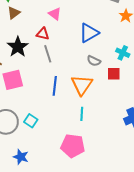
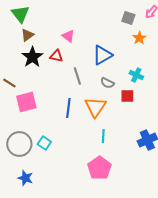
black star: (18, 47) -> (32, 57), moved
gray line: (48, 54) -> (77, 76), moved
cyan line: (82, 114) -> (103, 136), moved
pink pentagon: (73, 146) -> (99, 168), moved, turned 30
blue star: (21, 157) -> (25, 178), moved

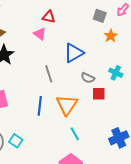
red triangle: (56, 56) -> (49, 17), moved
cyan cross: (136, 75) -> (116, 73), moved
gray semicircle: (107, 83) -> (88, 78), moved
cyan line: (103, 136) -> (75, 134), turned -32

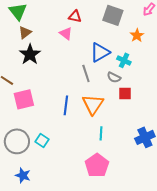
gray square: (100, 16) -> (113, 15), moved, size x1.5
cyan cross: (116, 73) -> (124, 60), moved
gray line: (49, 74) -> (86, 73), moved
cyan line: (75, 134) -> (101, 133), turned 32

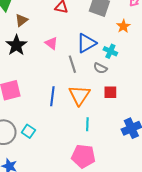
brown triangle: (25, 32) -> (21, 20), moved
pink triangle: (66, 33) -> (51, 43), moved
red square: (125, 93) -> (110, 92), moved
pink pentagon: (97, 165) -> (83, 156), turned -30

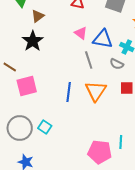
pink triangle: (51, 43) -> (81, 33), moved
blue triangle: (86, 43) -> (103, 39), turned 40
cyan line: (87, 124) -> (121, 142), moved

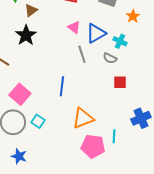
blue triangle: (103, 39) -> (96, 33), turned -40
pink square: (27, 86) -> (20, 94), moved, turned -35
orange triangle: (96, 91) -> (83, 118), moved, turned 35

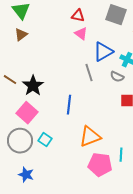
brown triangle: (31, 10) -> (21, 35), moved
pink triangle: (74, 27) -> (81, 34), moved
black star: (26, 35) -> (33, 86), moved

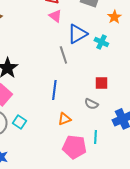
gray semicircle: (117, 77) -> (91, 104), moved
blue line: (69, 105) -> (54, 90), moved
orange triangle: (90, 137) -> (64, 119), size x0.6

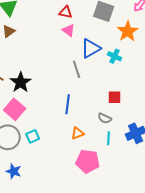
orange star: (114, 17) -> (128, 31), size x1.5
cyan square: (19, 122) -> (33, 136), turned 32
cyan line: (95, 137) -> (109, 138), moved

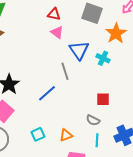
blue triangle: (91, 48) -> (79, 50), turned -35
blue line: (68, 104) -> (47, 93), moved, turned 42
cyan square: (33, 136) -> (38, 134), moved

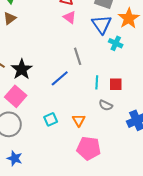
blue triangle: (79, 50) -> (102, 24), moved
orange triangle: (66, 135) -> (79, 120), turned -40
cyan line: (97, 140) -> (97, 82), moved

